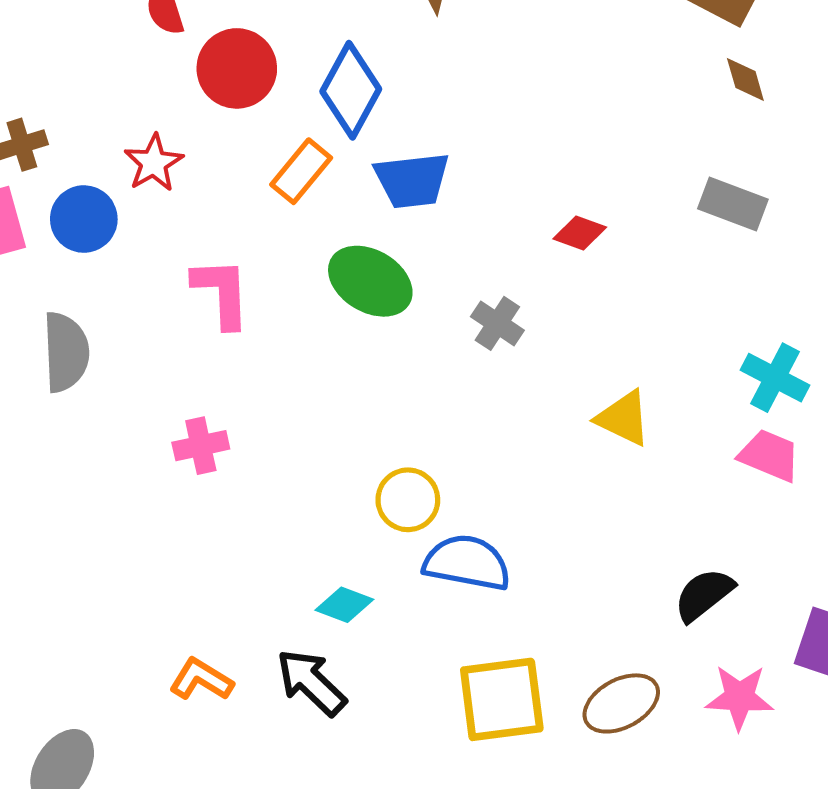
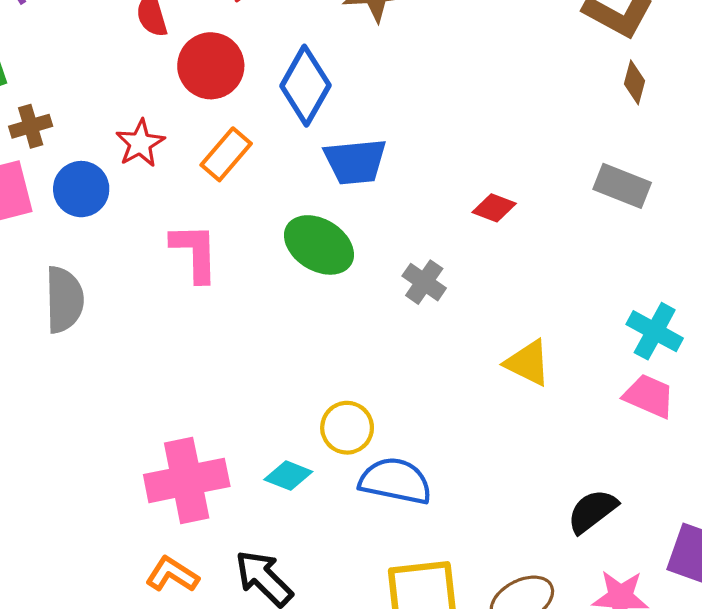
brown diamond: (745, 79) -> (634, 82), turned 30
orange rectangle: (301, 171) -> (226, 154), moved
pink cross: (201, 446) -> (187, 480), moved, size x1.8
cyan diamond: (344, 605) -> (288, 476), moved

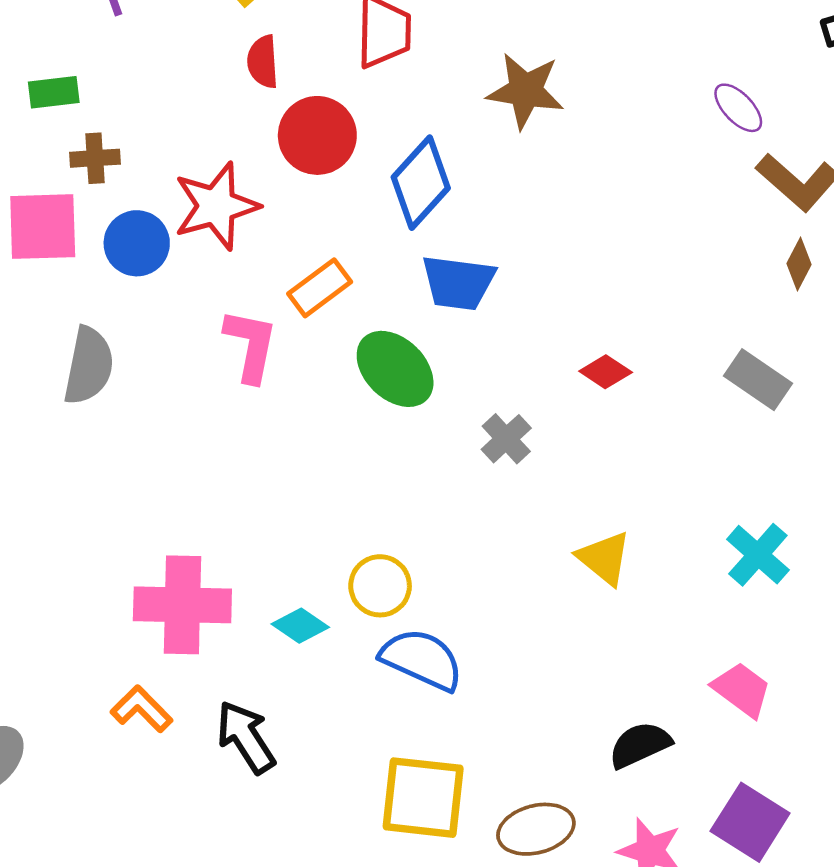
red star: (140, 143) -> (216, 206), size x1.5
orange rectangle: (226, 154) -> (320, 288), moved
pink trapezoid: (649, 396) -> (742, 690), moved

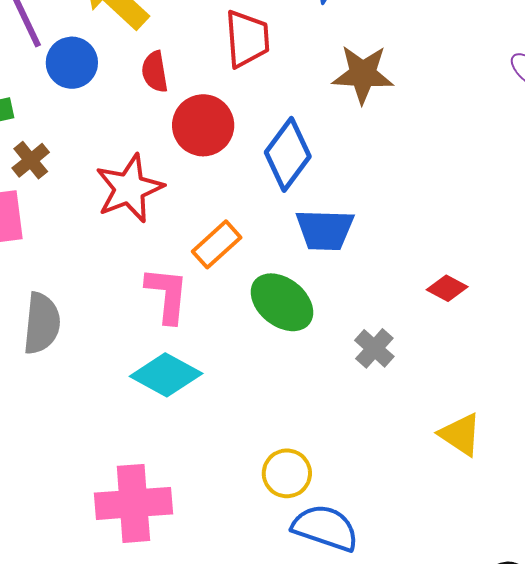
brown cross: (95, 158) -> (31, 160), turned -30
blue circle: (137, 243) -> (72, 63), moved
cyan diamond: (300, 626) -> (166, 375), moved, size x1.6

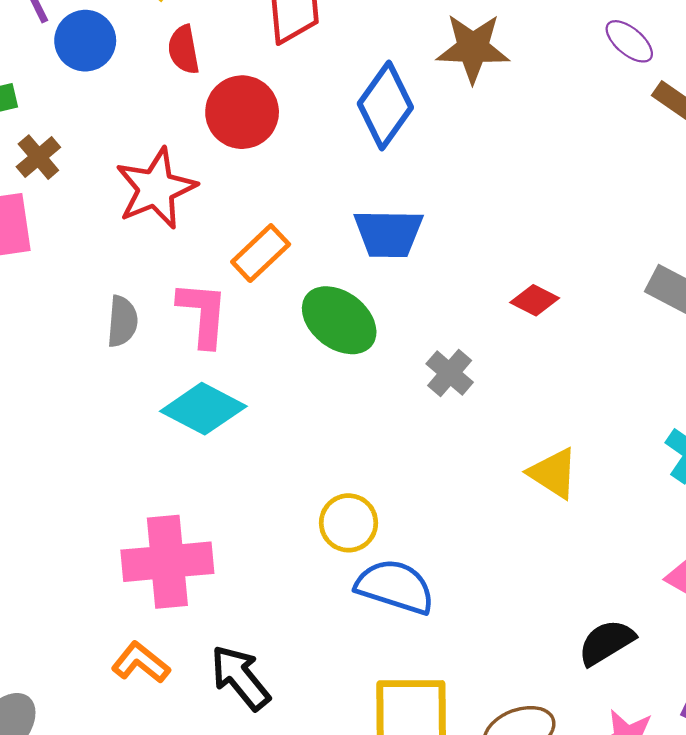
brown star: (363, 74) -> (473, 48), moved
blue diamond: (288, 154) -> (385, 105), moved
gray semicircle: (42, 323) -> (122, 321), moved, size x0.7

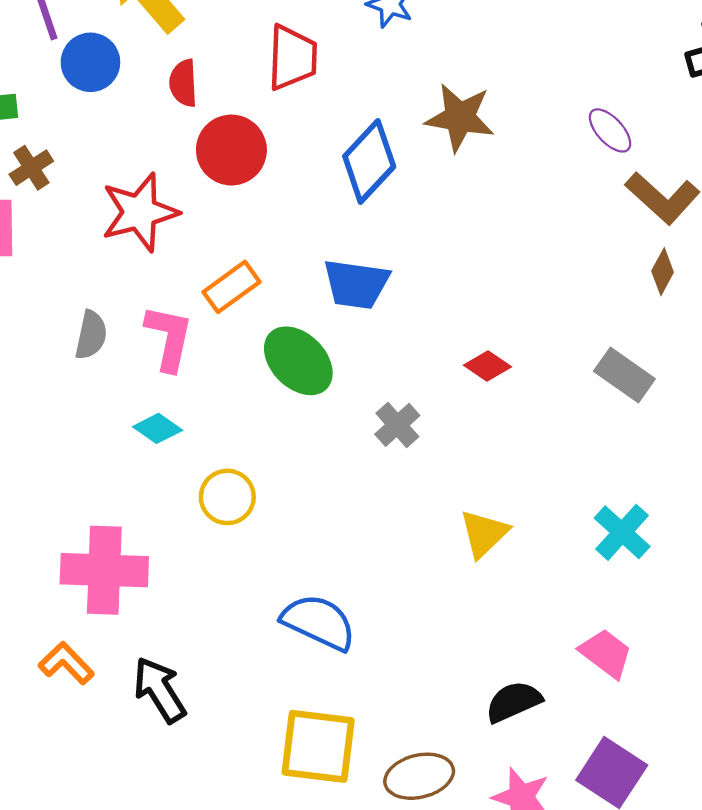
cyan diamond: (203, 409) -> (158, 428), size x0.6
yellow triangle: (553, 473) -> (484, 533), turned 36
yellow circle: (349, 523) -> (227, 497), moved

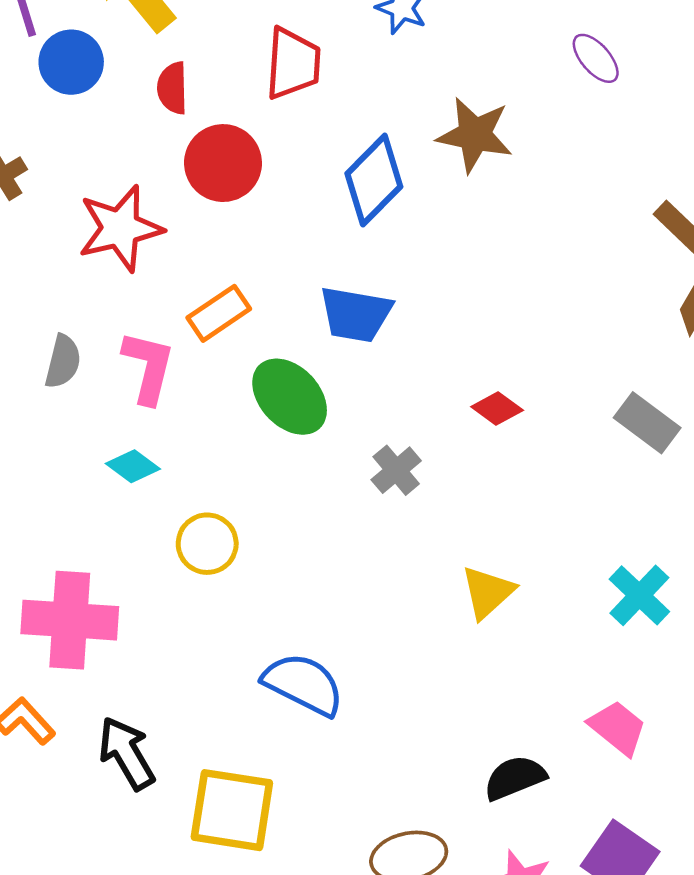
purple ellipse: (610, 130) -> (596, 58), moved
yellow square: (318, 746) -> (232, 810), moved

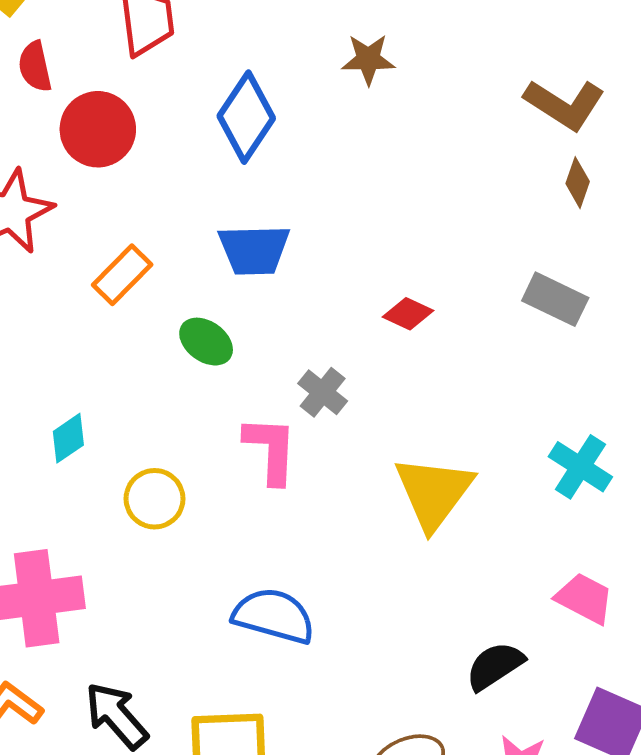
brown star: (475, 135) -> (368, 59), moved, size x0.7
pink L-shape: (148, 367) -> (271, 450), moved
green ellipse: (290, 397) -> (206, 342), size x0.7
cyan diamond: (133, 466) -> (68, 438), turned -60
yellow triangle: (488, 592) -> (434, 492), size x1.5

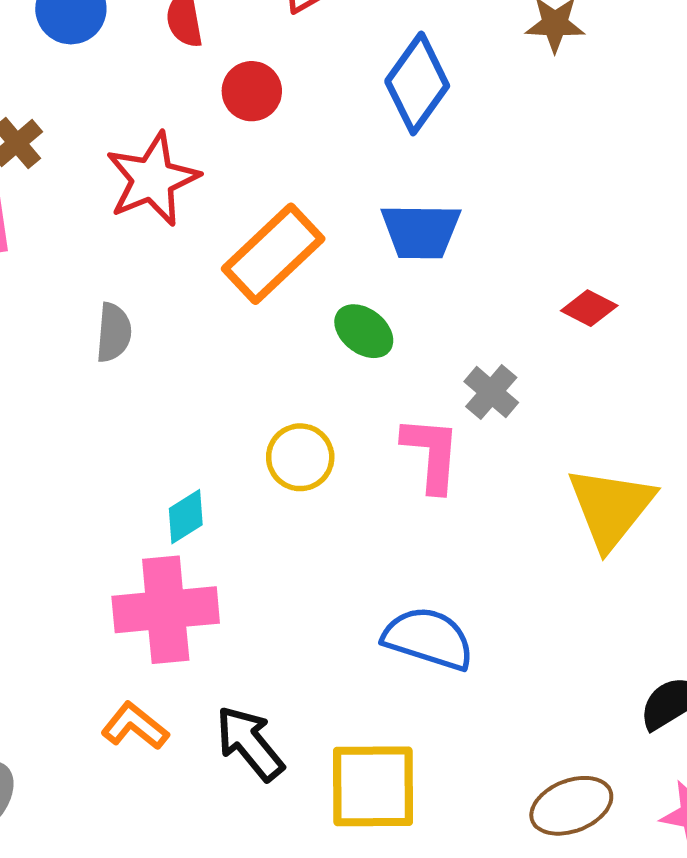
red circle: (98, 129) -> (252, 91), size x0.7
orange rectangle: (122, 275) -> (273, 254), size x1.5
cyan diamond: (68, 438) -> (186, 517), moved
yellow circle: (155, 499) -> (300, 457), moved

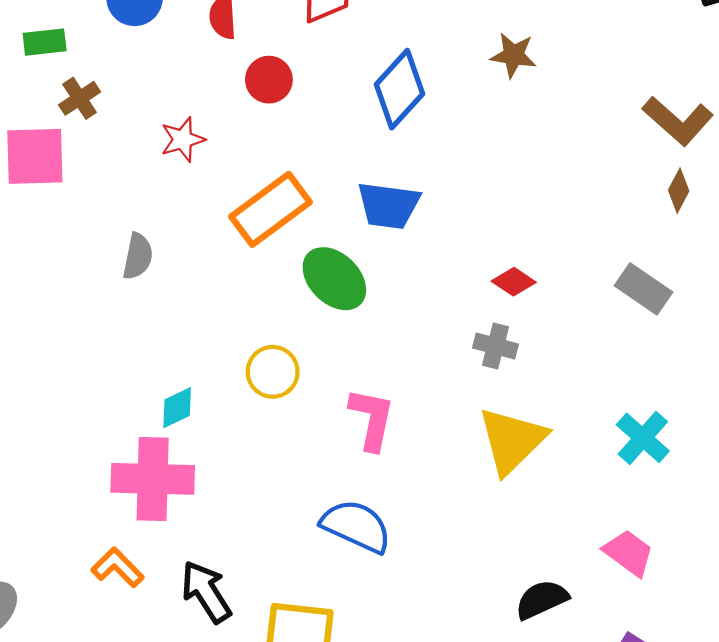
red star: (152, 179) -> (183, 139), size x0.6
green ellipse: (364, 331) -> (334, 279), size x1.4
gray cross: (491, 392) -> (495, 346), moved, turned -33
pink L-shape: (431, 454) -> (372, 419), moved

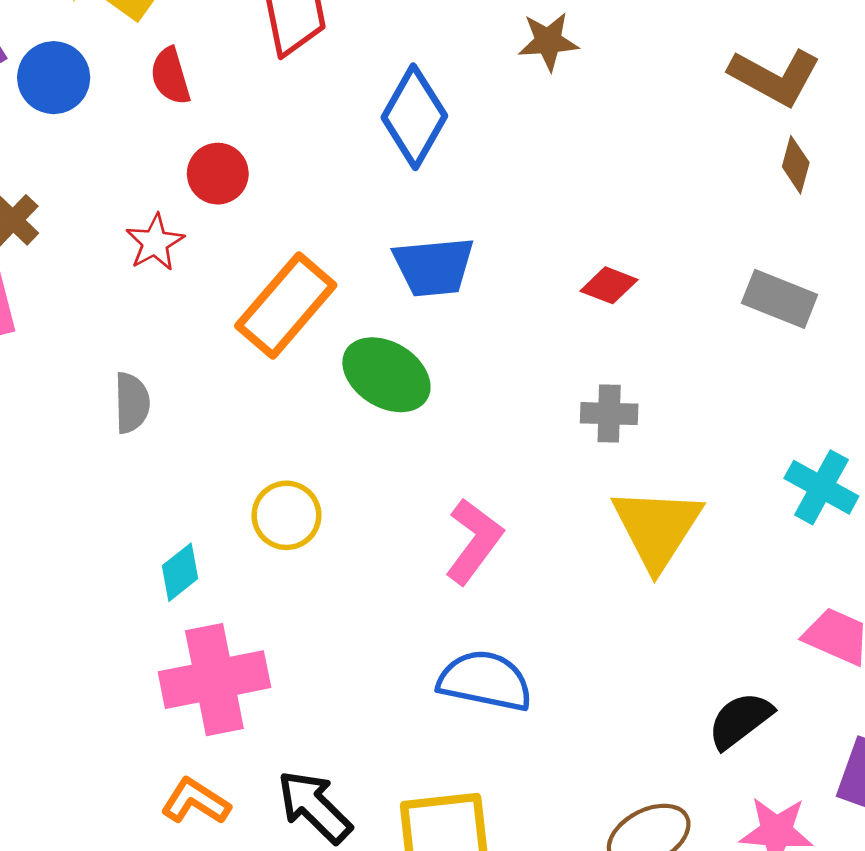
red circle: (269, 80) -> (218, 174), moved
red diamond: (514, 282) -> (609, 285), moved
yellow circle: (273, 372) -> (286, 515), moved
cyan diamond: (177, 408) -> (180, 572), moved
pink L-shape: (372, 419) -> (474, 541), turned 38

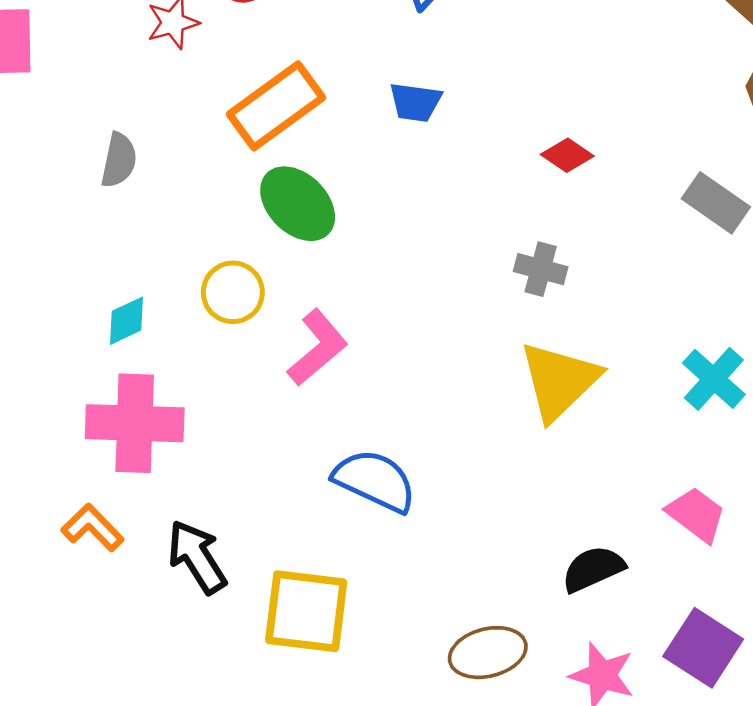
blue trapezoid: (434, 267) -> (415, 102), size x0.7
green ellipse: (386, 375) -> (298, 204), moved
pink L-shape: (474, 541) -> (318, 348), moved

